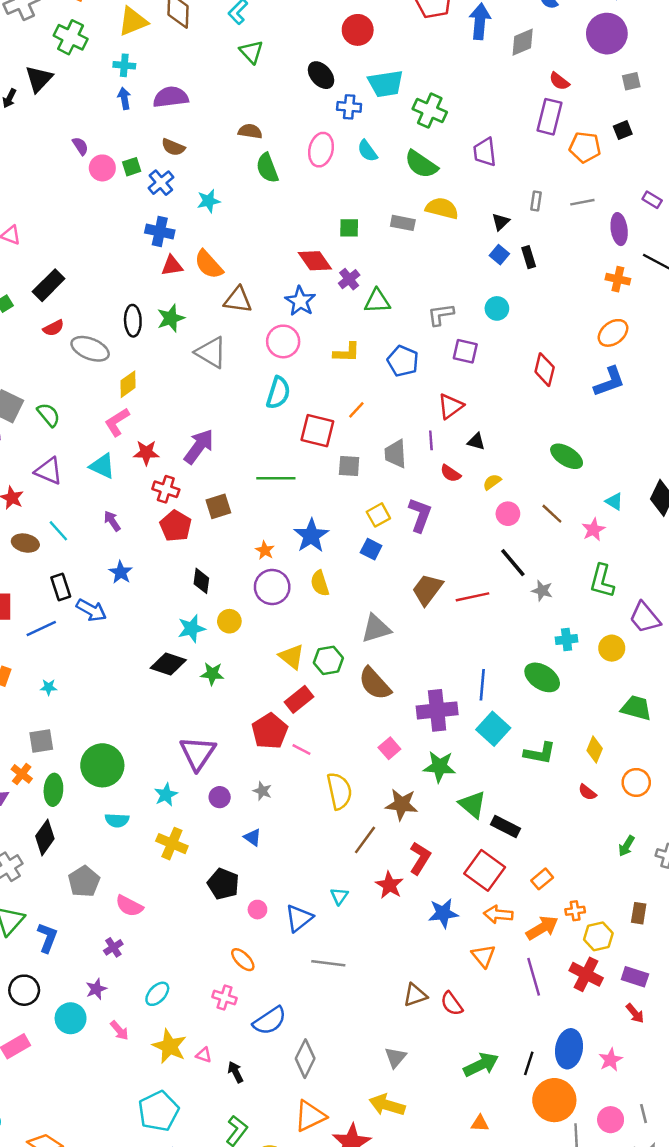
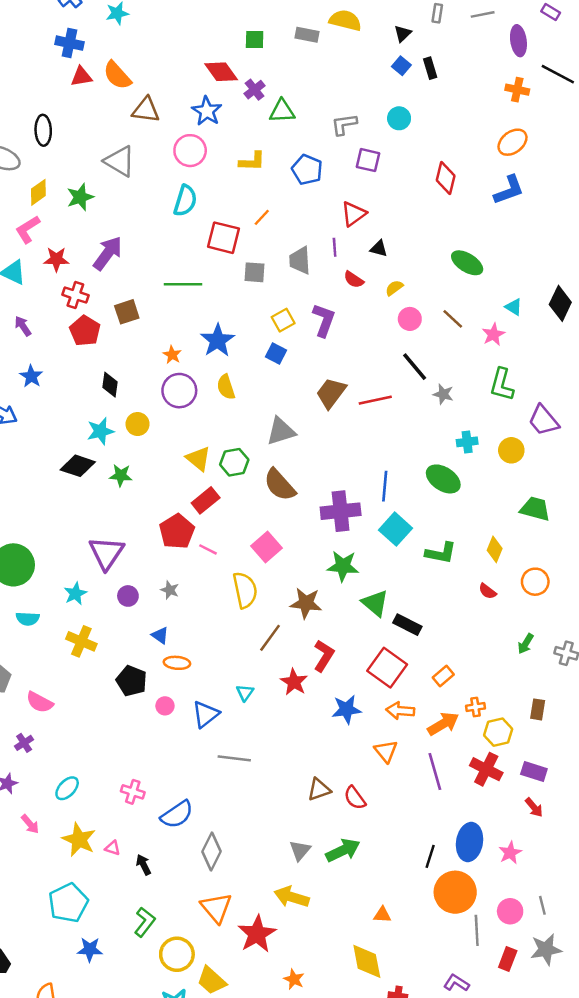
green star: (171, 318) -> (80, 197), moved
pink square: (389, 748) -> (266, 547), moved, size x1.4
orange ellipse: (243, 960) -> (177, 663), moved, turned -40
green arrow: (481, 1065) -> (343, 850), moved
orange triangle: (310, 1116) -> (216, 908), turned -44

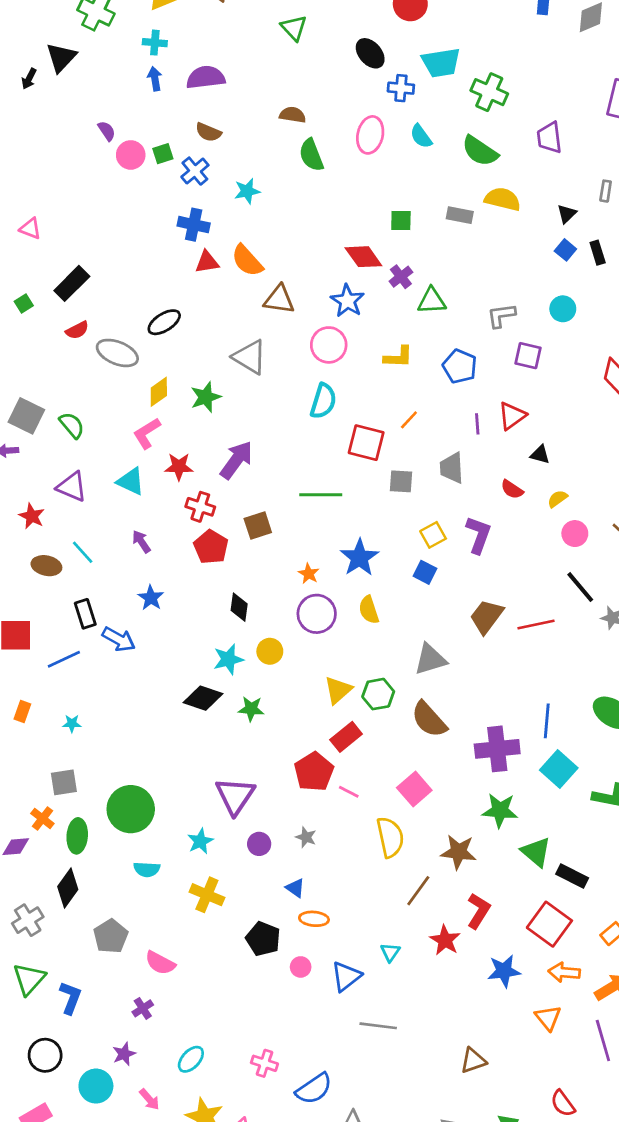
black ellipse: (43, 130) -> (164, 322), turned 60
purple line: (335, 247) -> (477, 424), moved
yellow triangle: (198, 459) -> (338, 690), turned 40
red semicircle: (355, 798) -> (563, 1103), moved

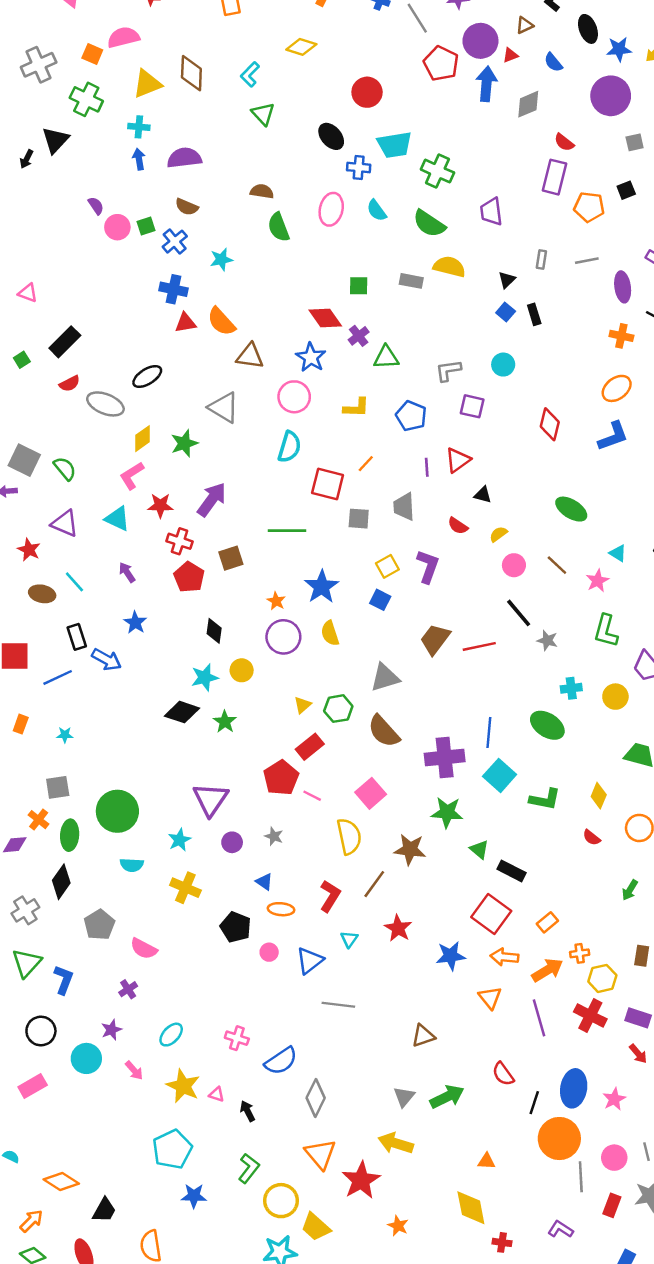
yellow triangle: (338, 690) -> (303, 705), size x0.7
green star: (251, 709) -> (225, 722), turned 30
green triangle: (536, 852) -> (479, 849), size x0.7
red L-shape: (479, 911) -> (330, 896), moved

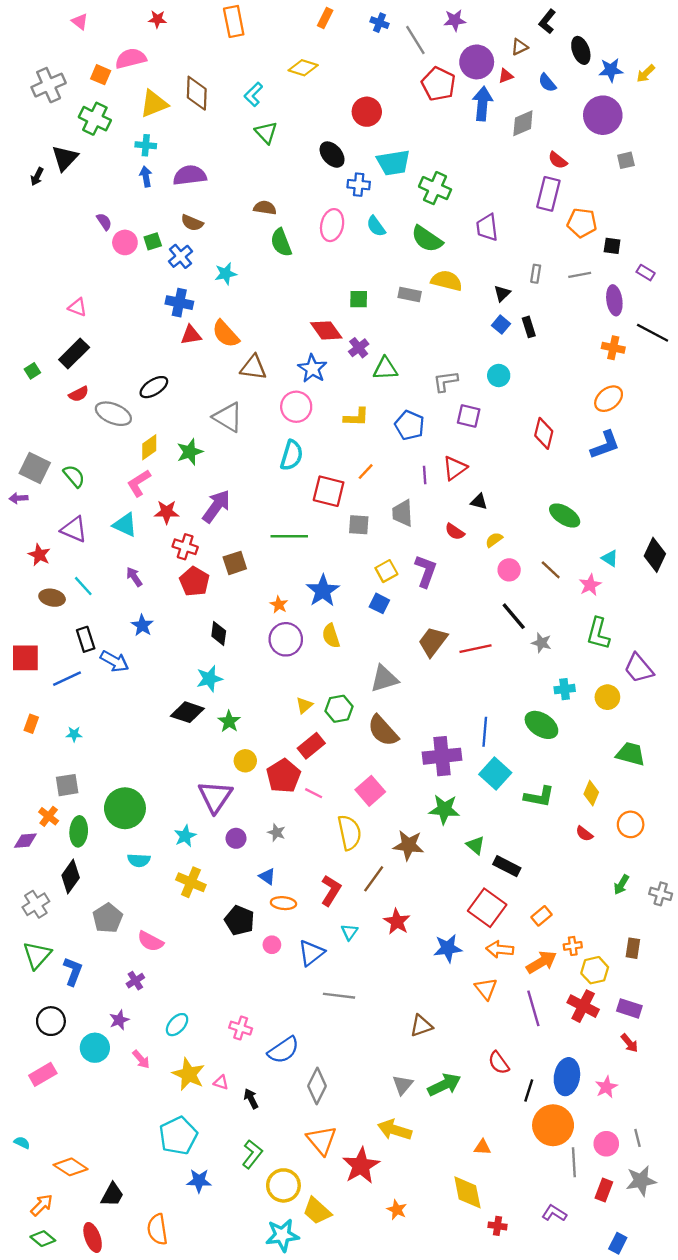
black square: (626, 190) -> (612, 246), moved, turned 30
pink triangle: (28, 293) -> (78, 307), moved
yellow circle: (242, 670) -> (245, 761), moved

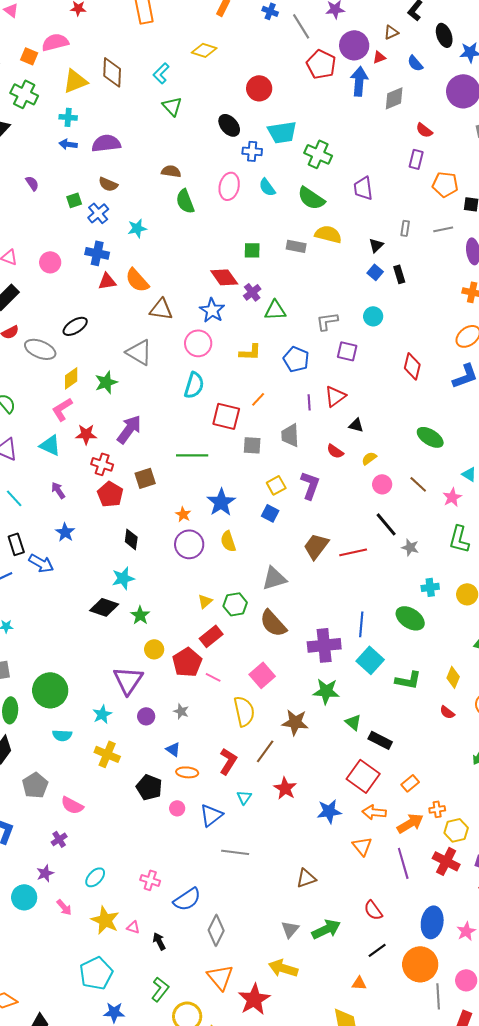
blue arrow: (146, 177) -> (68, 144), turned -72
purple rectangle: (548, 194) -> (416, 159), size x0.7
pink circle: (125, 242) -> (50, 262), moved
black line: (529, 1091) -> (377, 950), moved, turned 36

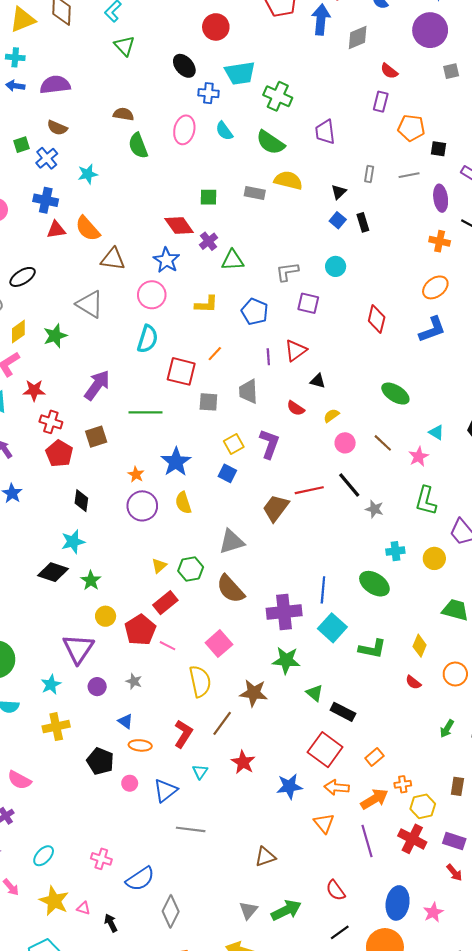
purple arrow: (129, 429) -> (97, 385), moved
red line: (353, 552) -> (309, 490), moved
yellow cross: (107, 754) -> (56, 727), turned -35

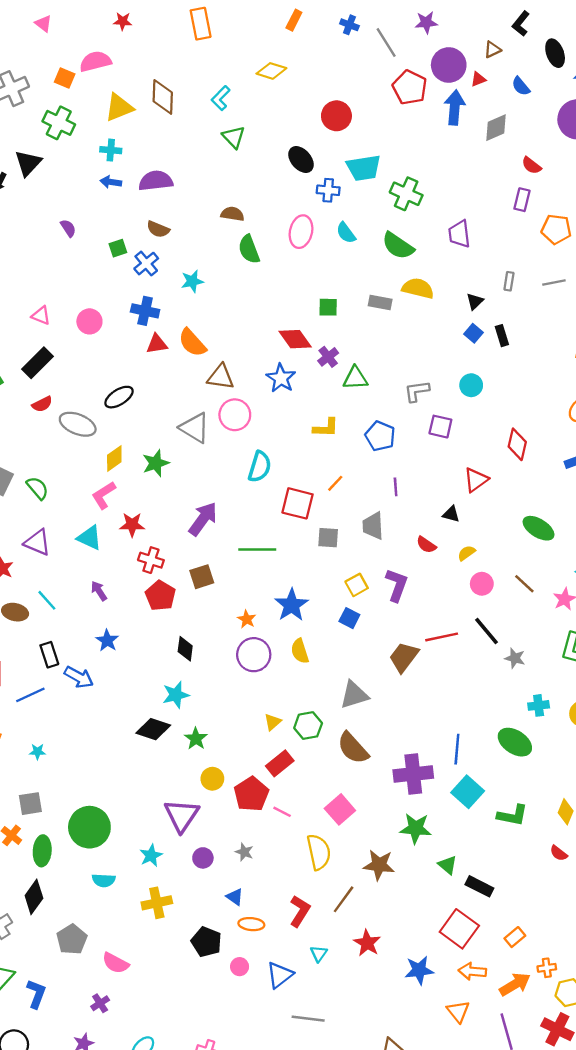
pink circle: (152, 295) -> (235, 415), moved
red triangle: (296, 350) -> (476, 480), moved

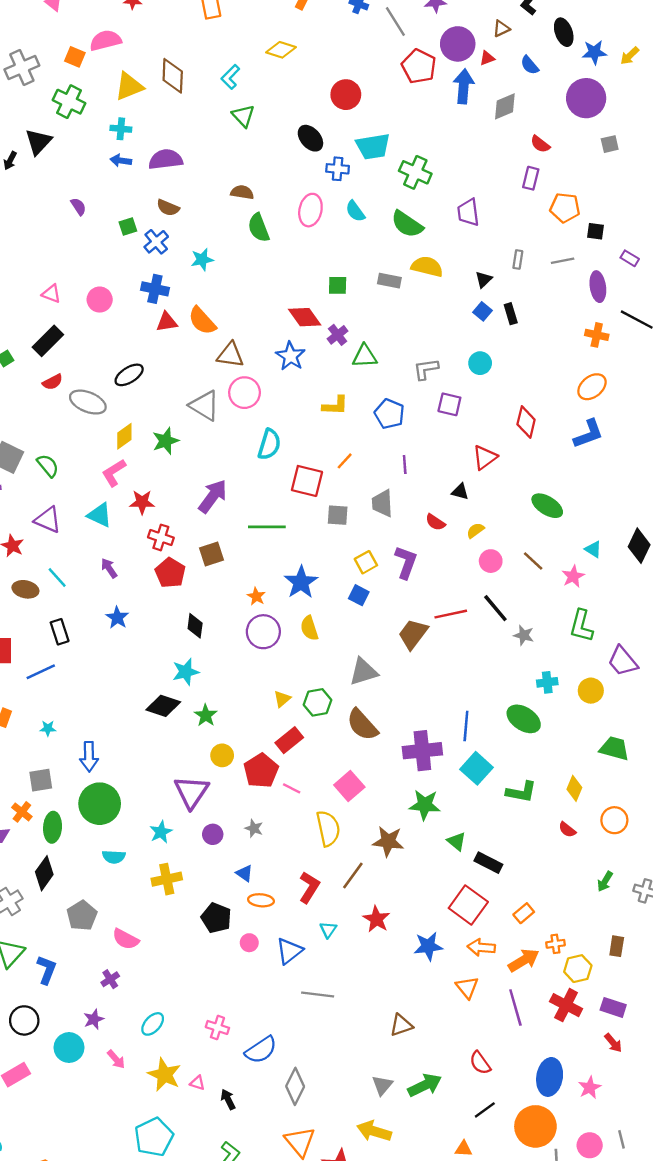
blue arrow: (79, 677) -> (89, 757), moved, turned 60

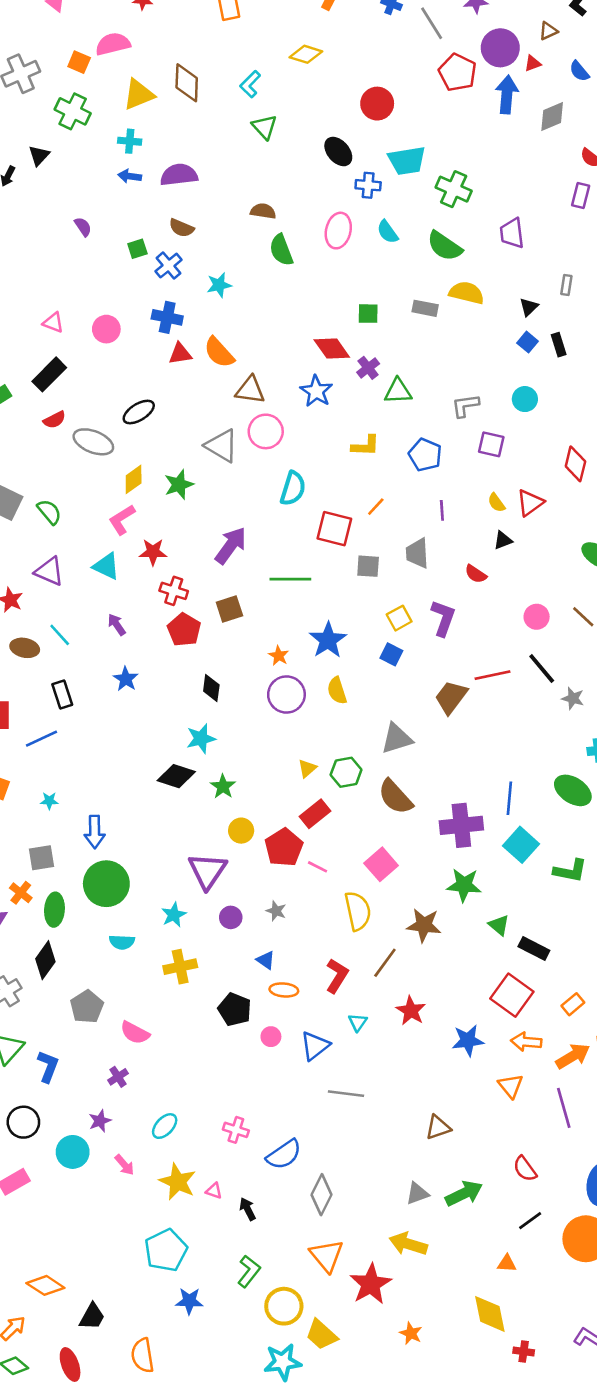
black triangle: (38, 142) -> (39, 155), size x0.7
black triangle: (460, 492) -> (503, 540), turned -36
yellow semicircle: (475, 530) -> (496, 503), moved, turned -90
gray triangle: (382, 1085) -> (417, 1193), turned 30

